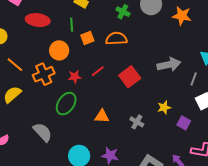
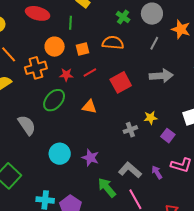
orange square: (87, 38) -> (82, 49), moved
gray line: (194, 79) -> (154, 43), moved
orange triangle: (102, 116) -> (89, 107), moved
gray cross: (137, 122) -> (130, 130), moved, turned 32

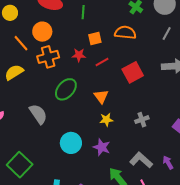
orange circle: (55, 47) -> (42, 32), moved
red star: (66, 75) -> (79, 55), moved
orange triangle: (89, 107) -> (101, 96), turned 42
yellow star: (150, 118) -> (106, 120), moved

